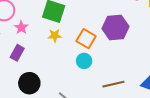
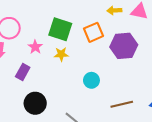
pink star: (21, 27) -> (35, 47), moved
orange square: (86, 39) -> (94, 32), moved, turned 36

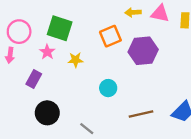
green square: (60, 29) -> (60, 28), moved

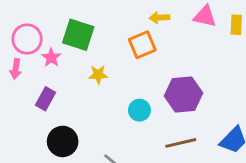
yellow arrow: (133, 12) -> (159, 18), moved
purple hexagon: (143, 51) -> (184, 95), moved
pink star: (47, 52) -> (51, 58), moved

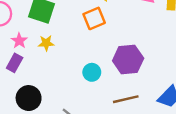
pink star: (51, 58) -> (19, 41), moved
yellow star: (98, 75) -> (46, 43), moved

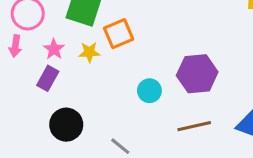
orange square: (94, 18) -> (119, 34), moved

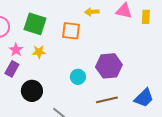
orange square: (119, 34) -> (71, 31), moved, turned 30
black circle: (66, 125) -> (32, 91), moved

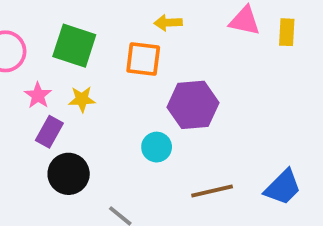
yellow arrow: (92, 12) -> (168, 23), moved
purple hexagon: (109, 66) -> (193, 105), moved
purple rectangle: (12, 69) -> (49, 132), moved

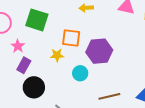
orange square: (143, 59) -> (71, 38), moved
yellow star: (82, 99) -> (57, 55), moved

